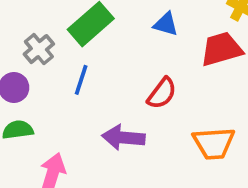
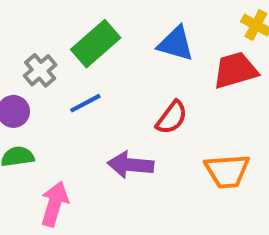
blue triangle: (166, 24) -> (176, 44), size x1.4
blue line: (81, 80) -> (85, 103), turned 44

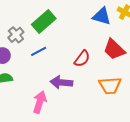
blue triangle: (176, 44) -> (102, 16), moved
red trapezoid: (235, 70) -> (114, 49), moved, turned -120
pink arrow: (55, 204) -> (40, 102), moved

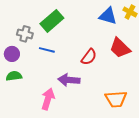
gray cross: (16, 35) -> (25, 34), turned -35
blue line: (39, 51) -> (47, 50), turned 42
orange trapezoid: (110, 86) -> (116, 99), moved

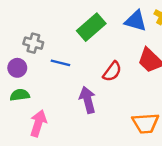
green rectangle: (52, 21) -> (91, 27), moved
purple arrow: (69, 80) -> (88, 100), turned 70
pink arrow: (48, 99) -> (38, 123), moved

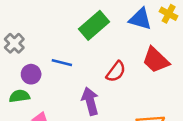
gray cross: (33, 43) -> (14, 43), moved, turned 30
purple circle: (17, 68) -> (31, 74), moved

